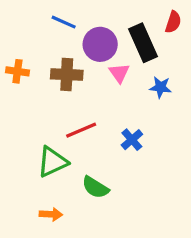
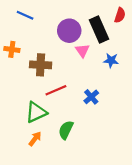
blue line: (64, 22) -> (25, 15), moved
brown cross: (67, 75) -> (41, 65), moved
green semicircle: (95, 187) -> (66, 130), turned 84
orange arrow: (51, 214) -> (35, 139), moved, turned -56

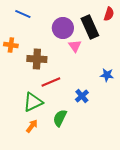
blue star: (111, 60) -> (107, 75), moved
blue cross: (91, 97) -> (82, 96), moved

